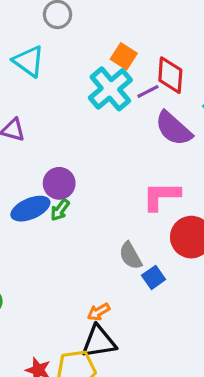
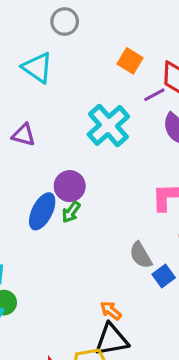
cyan cross: (110, 89) -> (108, 125), moved
blue ellipse: (30, 209) -> (42, 211), turned -39
orange arrow: (99, 312) -> (111, 311), turned 70

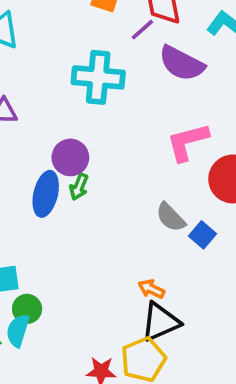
cyan cross: (108, 125) -> (98, 77), turned -30

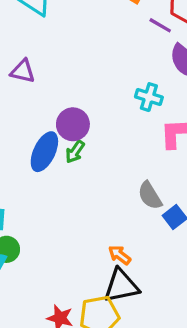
purple line: (142, 30) -> (160, 25), turned 60
cyan cross: (98, 77) -> (149, 97), moved, size x0.6

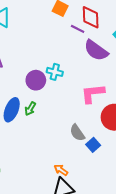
cyan cross: (149, 97) -> (55, 72), moved
purple circle: (73, 124) -> (36, 80), moved

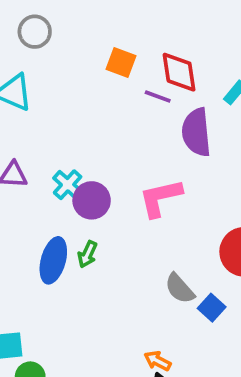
purple semicircle: (96, 50) -> (196, 132), turned 55
cyan cross: (55, 72) -> (68, 185), moved, turned 35
pink L-shape: (93, 93) -> (160, 198), moved

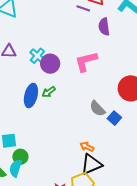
purple semicircle: (196, 132) -> (104, 27), size x0.7
green arrow: (87, 254) -> (49, 92), turned 32

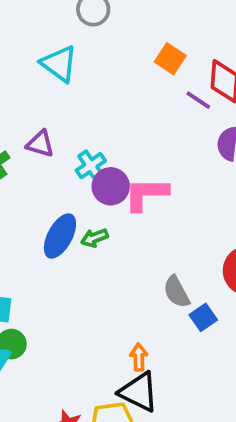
pink L-shape: (86, 61) -> (146, 194), moved
orange arrow: (87, 147) -> (139, 357), turned 48
black triangle: (91, 164) -> (139, 392), turned 35

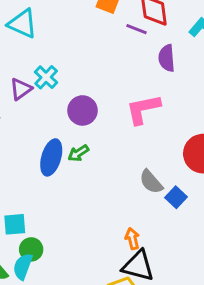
purple triangle: (40, 144) -> (21, 89), turned -40
cyan cross: (91, 166) -> (46, 77), moved
pink L-shape: (146, 194) -> (143, 109), moved

